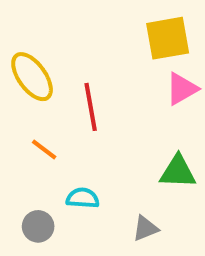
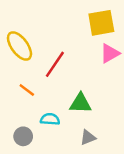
red line: (91, 107) -> (55, 64), turned 44
green triangle: (178, 172) -> (81, 103), moved

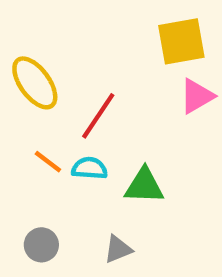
cyan semicircle: (50, 119) -> (89, 168), moved
gray triangle: (88, 138) -> (118, 249), moved

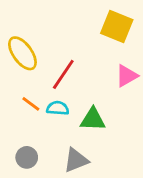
yellow square: (181, 41) -> (117, 27), turned 32
pink triangle: (197, 96) -> (127, 76), moved
gray triangle: (118, 249) -> (76, 160), size x1.4

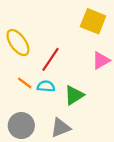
green triangle: (93, 119) -> (74, 95), turned -35
gray circle: (27, 157) -> (21, 126), size x1.5

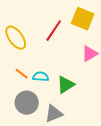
red line: (50, 59) -> (54, 31), moved
gray circle: (21, 126) -> (27, 103), moved

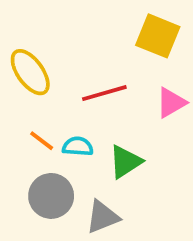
red line: (54, 31) -> (104, 93), moved, turned 40

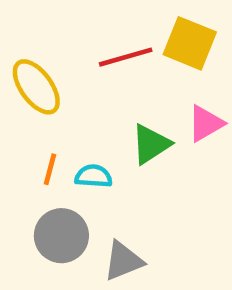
red line: (104, 93) -> (126, 57), moved
orange line: (42, 141) -> (50, 169), turned 68
green triangle: (125, 162) -> (151, 144), moved

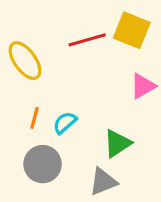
green triangle: (151, 144) -> (117, 143), moved
cyan semicircle: (93, 176) -> (65, 123), turned -45
gray triangle: (123, 261) -> (103, 182), moved

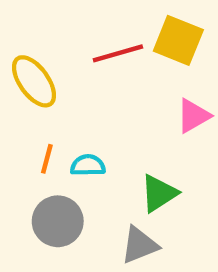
cyan semicircle: (65, 123) -> (88, 165), turned 40

